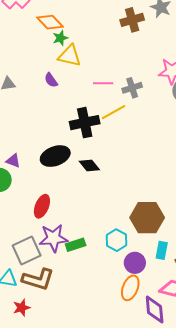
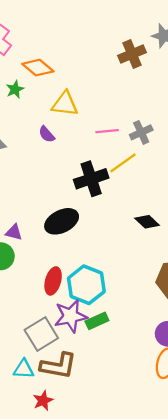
green star: (60, 38) -> (15, 89), moved
black diamond: (89, 165) -> (147, 222), moved
cyan hexagon: (116, 240) -> (86, 285), moved, size x1.5

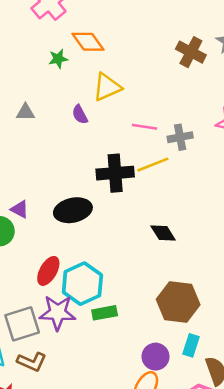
brown cross: (132, 54) -> (191, 52), turned 36
yellow triangle: (65, 104) -> (107, 87), turned -44
green rectangle: (97, 321) -> (105, 313), moved
brown L-shape: (58, 366) -> (32, 362), size x0.7

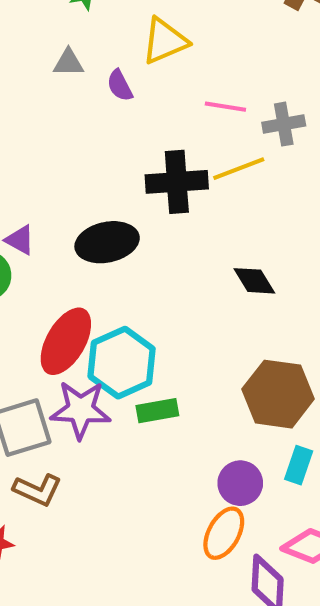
gray triangle: (25, 112) -> (68, 63), moved
red ellipse: (48, 271) -> (66, 341), size x1.4

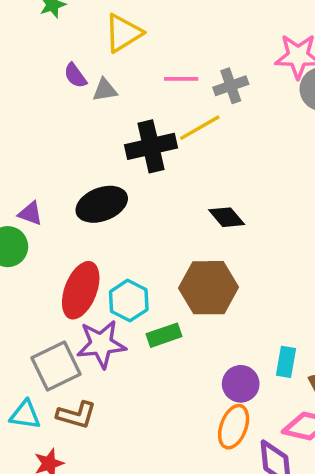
gray triangle: (68, 63) -> (105, 90), moved
purple semicircle: (120, 86) -> (75, 76), moved
cyan hexagon: (122, 363) -> (129, 301), size x0.7
brown hexagon: (278, 394) -> (208, 288), moved

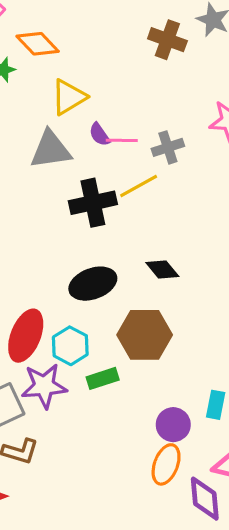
purple semicircle: (75, 76) -> (100, 134), moved
gray triangle: (105, 90) -> (51, 150), size x1.8
black ellipse: (102, 204) -> (93, 284), moved

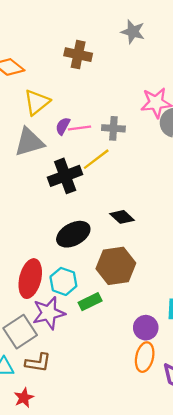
brown cross: (167, 40) -> (78, 55), moved
purple semicircle: (100, 134) -> (63, 126), turned 72
gray cross: (168, 147) -> (113, 128), turned 30

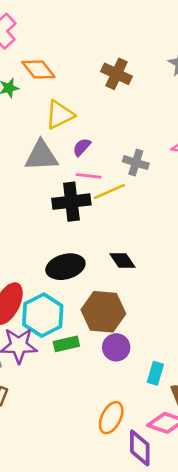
pink line: (79, 128) -> (89, 176), moved
cyan hexagon: (63, 281) -> (43, 315), size x1.4
purple circle: (146, 328) -> (116, 347), moved

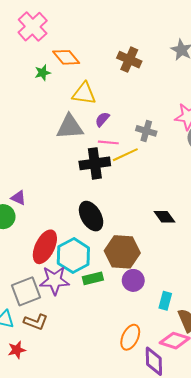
yellow triangle: (60, 115) -> (84, 93), turned 35
black diamond: (122, 260) -> (165, 217), moved
black ellipse: (65, 267) -> (91, 216), turned 76

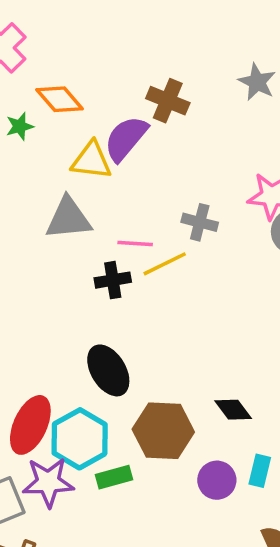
purple semicircle: (102, 119) -> (126, 138), moved, size x1.8
black cross: (95, 163) -> (113, 280), size x0.7
black diamond: (165, 217) -> (233, 410), moved
purple circle: (133, 280) -> (217, 480), moved
cyan rectangle: (165, 301) -> (260, 471), moved

